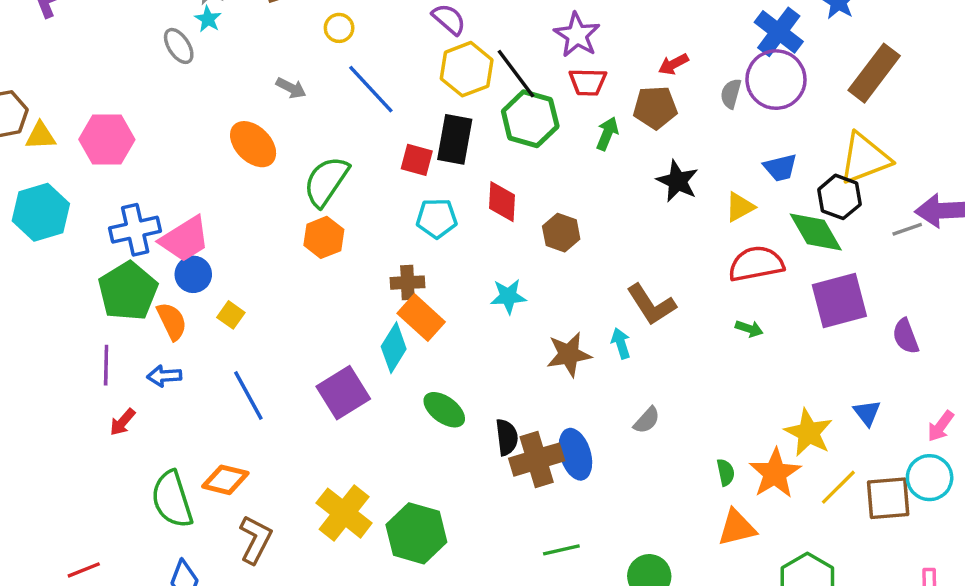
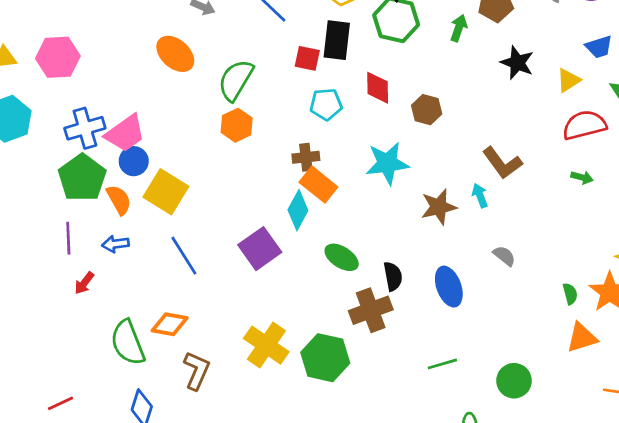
cyan star: (508, 296) -> (387, 163), size x1.5
yellow square: (231, 315) -> (166, 192), size x2.0
gray semicircle: (647, 420) -> (504, 256), turned -90
brown cross: (537, 460) -> (371, 310), moved

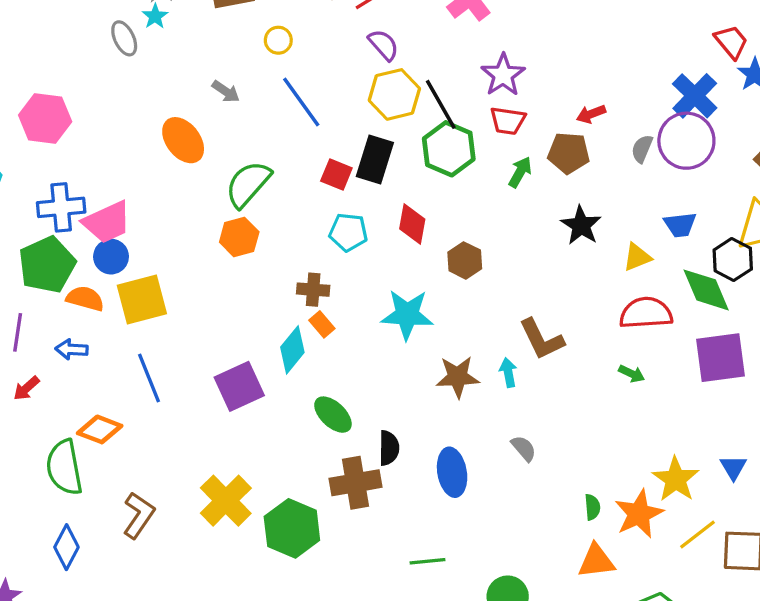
orange rectangle: (318, 185) -> (322, 324), size x0.6
yellow square: (166, 192) -> (142, 300), turned 33
orange semicircle: (119, 200) -> (85, 298), turned -56
orange diamond: (170, 324) -> (100, 429), moved

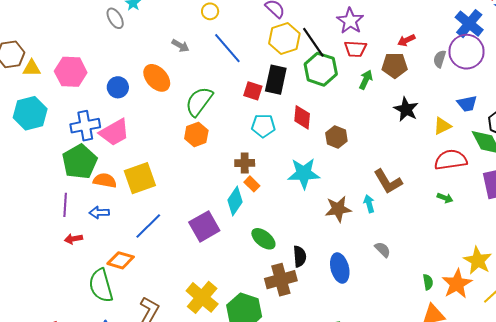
blue circle: (111, 257) -> (118, 87), moved
blue line: (149, 378) -> (148, 226), turned 72
red arrow: (26, 388) -> (73, 239), turned 36

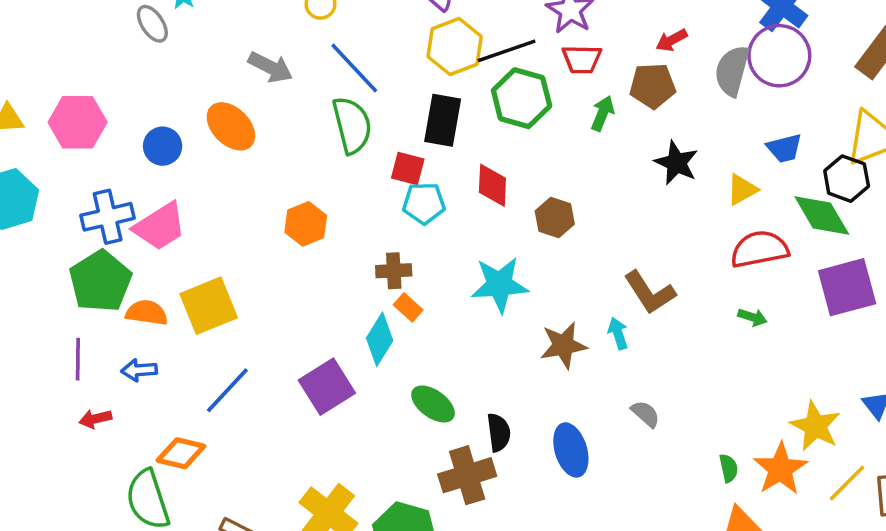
black line: (313, 42) -> (507, 51), turned -72
gray arrow: (180, 46) -> (270, 67), size x1.4
gray semicircle: (440, 59) -> (732, 71), size x1.6
red square: (253, 91) -> (408, 168), moved
green semicircle: (199, 101) -> (352, 125), moved, turned 132

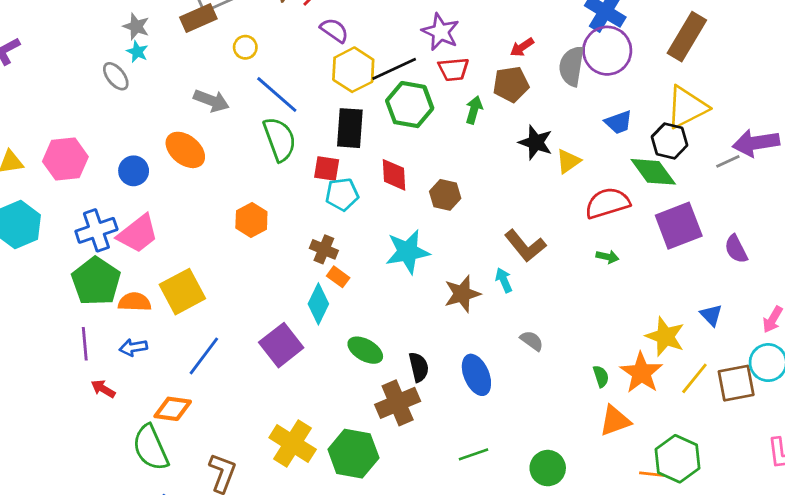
yellow triangle: (742, 190) -> (568, 161), moved
brown cross: (394, 271) -> (324, 249), turned 32
red arrow: (95, 419) -> (103, 389), turned 50

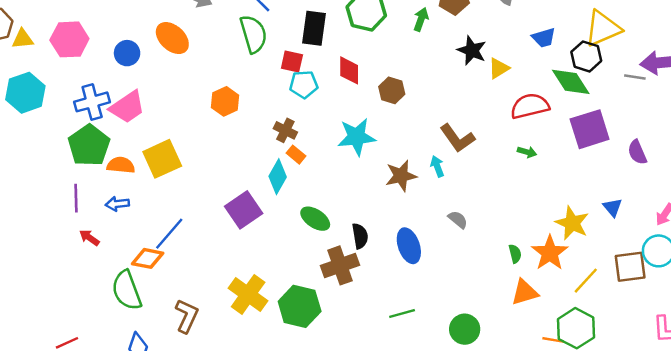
gray line: (728, 161) -> (635, 77), turned 30
blue line: (204, 356) -> (169, 234), moved
yellow line: (694, 378) -> (586, 281), moved

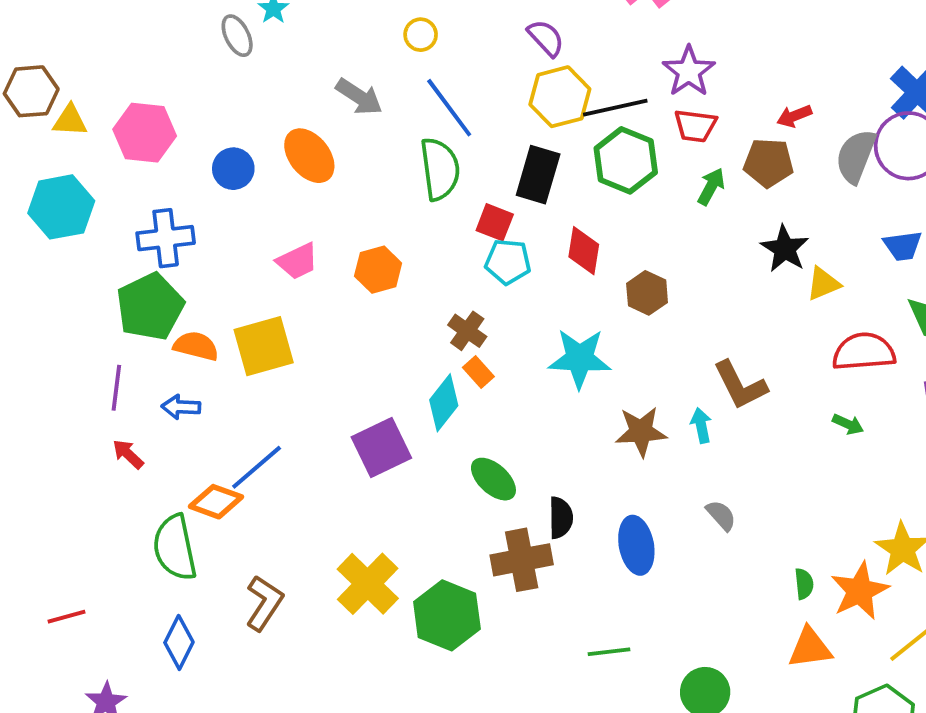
pink trapezoid: (127, 107) -> (297, 261), moved, size x0.7

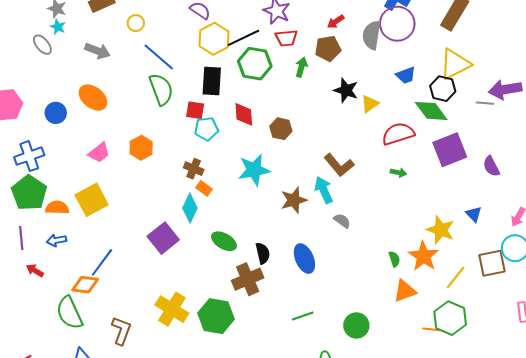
gray arrow: (359, 97) -> (98, 51), moved
cyan arrow: (701, 425) -> (324, 190), size x1.5
gray semicircle: (721, 515) -> (342, 221), moved

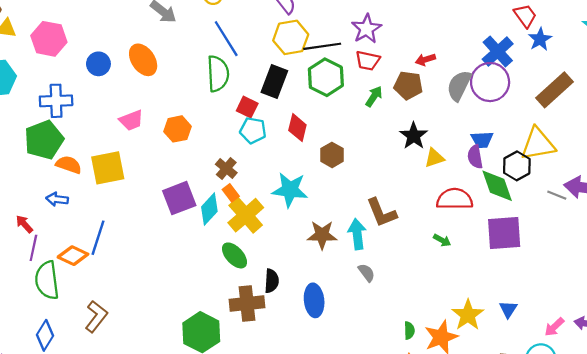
purple semicircle: (491, 166) -> (475, 157), moved
purple line: (21, 238) -> (33, 248), moved
purple square: (163, 238) -> (179, 198), moved
blue line: (102, 262) -> (98, 238), turned -36
yellow cross: (172, 309) -> (246, 215), moved

